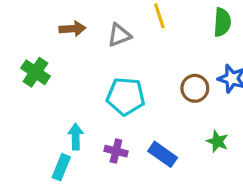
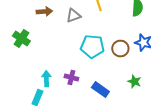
cyan pentagon: (126, 96) -> (92, 46), moved
purple cross: (116, 151) -> (71, 78), moved

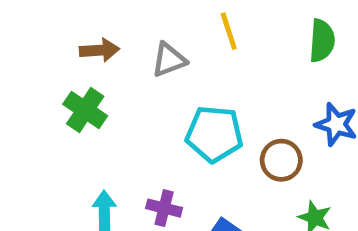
green cross: (21, 38) -> (85, 110), moved
brown circle: (120, 48) -> (281, 160), moved

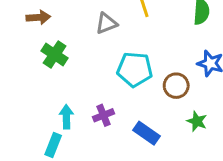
brown arrow: (100, 50) -> (38, 17), moved
purple cross: (164, 208) -> (103, 115), turned -36

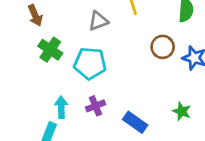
brown arrow: (38, 17) -> (35, 15), turned 70
cyan pentagon: (135, 69) -> (90, 63), moved
brown circle: (176, 86) -> (163, 47), moved

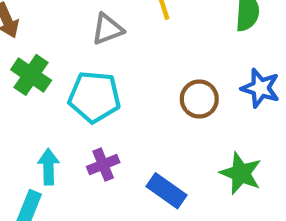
brown circle: (163, 47) -> (199, 99), moved
green star: (182, 111) -> (241, 173), size x1.4

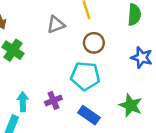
cyan pentagon: (94, 97) -> (85, 76), moved
brown circle: (199, 99) -> (94, 43), moved

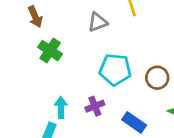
brown circle: (94, 43) -> (157, 78), moved
cyan pentagon: (85, 76) -> (115, 70), moved

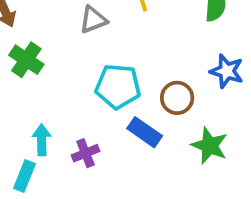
purple cross: (95, 106) -> (86, 153), moved
blue rectangle: (134, 122) -> (145, 132), moved

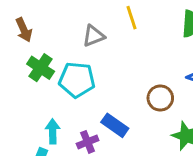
cyan pentagon: (118, 86) -> (77, 80), moved
blue rectangle: (145, 132) -> (115, 125), moved

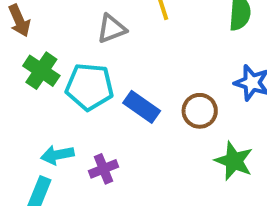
blue rectangle: (115, 125) -> (142, 107), moved
cyan arrow: (53, 131) -> (57, 155), turned -100

